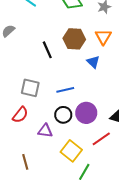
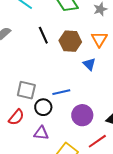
black line: (47, 50) -> (43, 35), moved
black circle: (63, 115) -> (43, 107), moved

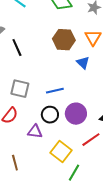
black line: (43, 35) -> (17, 48), moved
black circle: (43, 107) -> (50, 115), moved

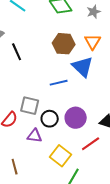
blue triangle: (83, 63) -> (83, 67), size x1.6
gray square: (20, 89) -> (30, 106), moved
blue line: (55, 91) -> (59, 83), moved

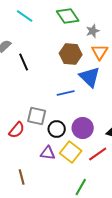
gray star: (94, 12) -> (93, 31), moved
purple triangle: (35, 136) -> (48, 153), moved
yellow square: (61, 156) -> (71, 152), moved

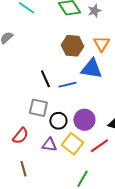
gray star: (93, 31) -> (94, 11), moved
black line: (24, 62) -> (45, 79), moved
blue triangle: (90, 77) -> (91, 69), turned -35
red semicircle: (17, 130) -> (20, 136), moved

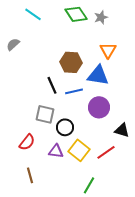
brown hexagon: (72, 46) -> (71, 62), moved
purple circle: (84, 120) -> (99, 107), moved

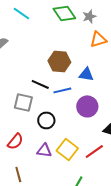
orange triangle: (108, 50) -> (98, 39), moved, turned 42
blue triangle: (98, 75) -> (86, 74), size x0.7
black line: (52, 85) -> (40, 84), turned -42
gray square: (45, 114) -> (23, 102), moved
black circle: (65, 127) -> (46, 120), moved

